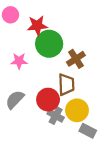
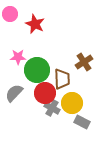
red star: (37, 26) -> (35, 24), turned 30
green circle: (49, 44) -> (37, 70), moved
brown cross: (76, 59) -> (84, 62), moved

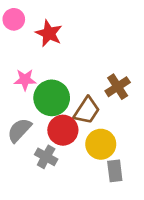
brown trapezoid: (62, 79) -> (87, 111), turned 35
gray cross: (52, 108) -> (46, 157), moved
gray rectangle: (82, 122) -> (115, 171), turned 56

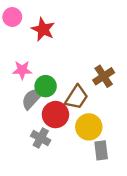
green circle: (52, 98) -> (46, 86), size x0.7
gray semicircle: (19, 130) -> (32, 98), moved

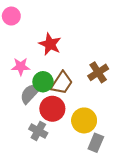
red star: (43, 29) -> (50, 44), moved
brown trapezoid: (76, 97) -> (62, 83), moved
gray rectangle: (101, 150) -> (96, 143), turned 30

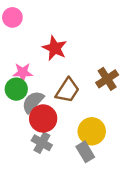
green circle: (43, 82) -> (16, 89), moved
red circle: (52, 109) -> (43, 119), moved
gray rectangle: (96, 143) -> (85, 152), moved, turned -54

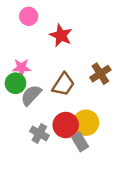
pink circle: (12, 17) -> (29, 16), moved
red star: (55, 48) -> (61, 35), moved
red circle: (43, 119) -> (66, 125), moved

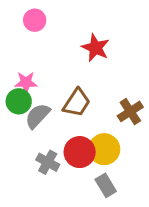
red star: (61, 35) -> (96, 48), moved
brown cross: (100, 74) -> (130, 111), moved
gray rectangle: (80, 142) -> (106, 185), moved

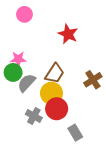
yellow circle: (104, 149) -> (51, 93), moved

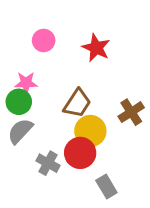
pink circle: (24, 14) -> (44, 40), moved
gray semicircle: (27, 83) -> (20, 131), moved
yellow circle: (51, 93) -> (90, 131), moved

